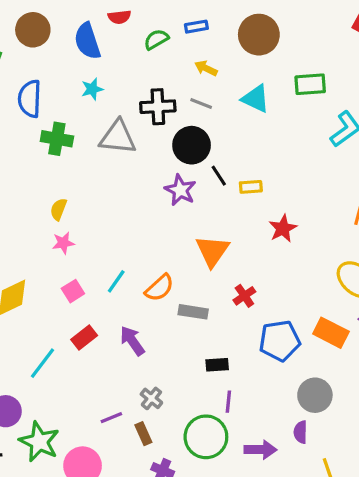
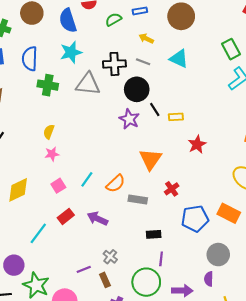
green rectangle: (310, 84) -> (231, 49), moved, turned 66
cyan star: (92, 89) -> (71, 52), size x1.5
purple arrow: (132, 341) -> (98, 219), turned -30

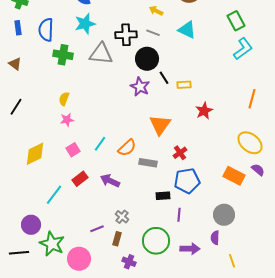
blue pentagon: (195, 219) -> (187, 181), moved
purple line: (161, 259) -> (179, 215), moved
brown rectangle: (105, 280) -> (117, 239), turned 40

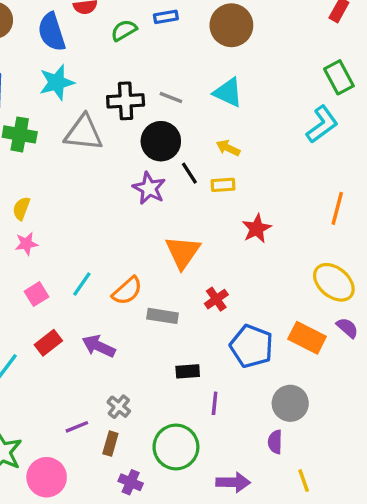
yellow arrow: (156, 11) -> (228, 148), moved
green rectangle: (236, 21) -> (339, 77), moved
blue pentagon: (187, 181) -> (252, 346), moved, turned 30
purple arrow: (190, 249) -> (233, 482), moved

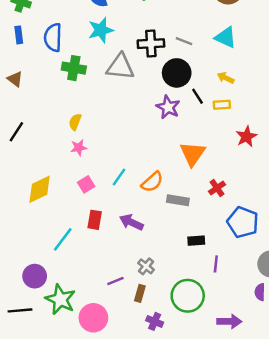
red rectangle: (48, 343) -> (95, 220), turned -42

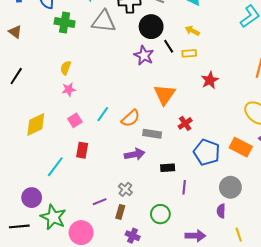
purple arrow: (131, 222) -> (135, 154), moved, turned 144
green circle: (188, 296) -> (160, 214), size x0.7

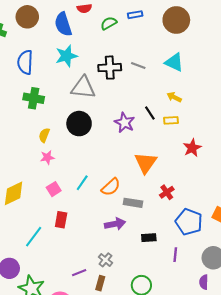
green cross: (65, 22) -> (34, 98), moved
black circle: (151, 27) -> (79, 124), moved
purple line: (184, 187) -> (175, 255), moved

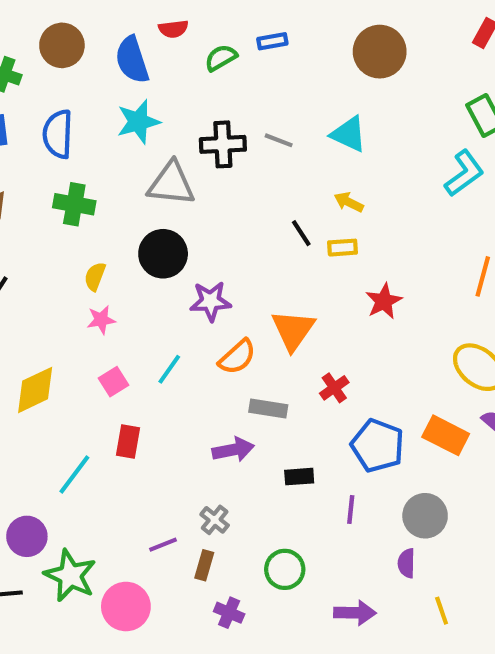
brown circle: (176, 20) -> (380, 52), moved
purple star: (125, 123) -> (210, 301), moved, turned -30
orange semicircle: (111, 187) -> (237, 357), moved

